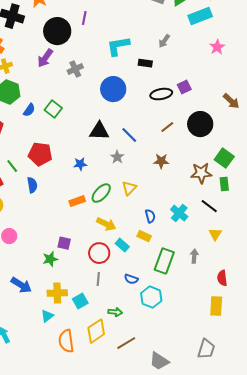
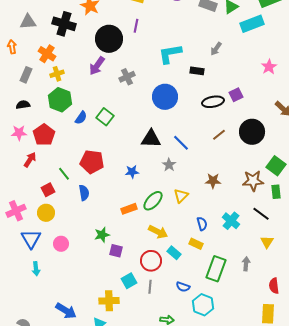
pink star: (217, 47) -> (269, 67), moved
brown star: (161, 161) -> (213, 181), moved
green star: (50, 259) -> (102, 235), moved
blue arrow: (21, 285) -> (66, 311), moved
cyan square: (80, 301) -> (129, 281), moved

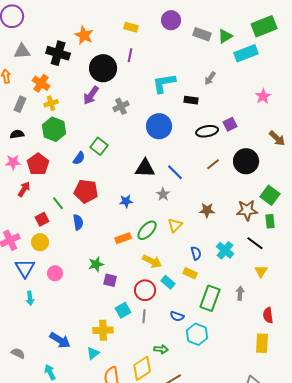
blue semicircle: (81, 118) -> (79, 158), moved

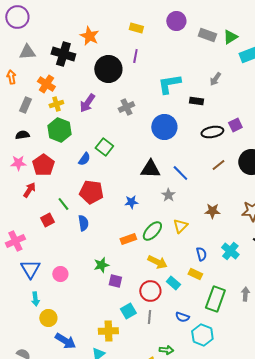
purple arrow: (91, 95) -> (87, 103), moved
yellow circle: (40, 242) -> (48, 318), moved

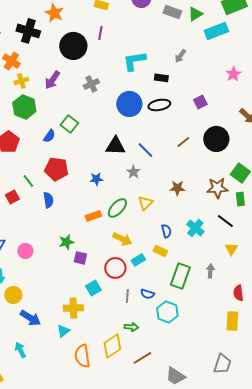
black ellipse: (212, 132) -> (159, 105), moved
cyan rectangle: (173, 283) -> (138, 260), turned -72
gray line: (149, 317) -> (127, 296), moved

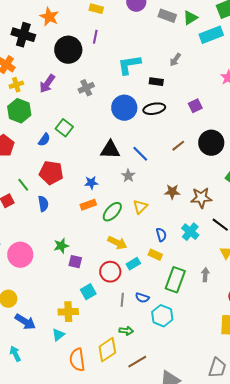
brown star: (217, 188) -> (201, 198), moved
orange rectangle: (93, 216) -> (88, 205), moved
pink circle: (25, 251) -> (20, 255), size x1.6

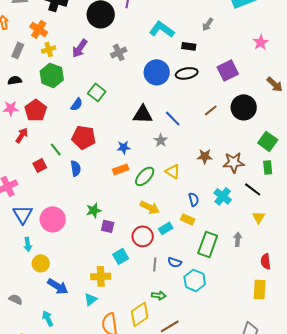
cyan L-shape: (129, 65) -> (162, 29), turned 45
purple square: (195, 106) -> (228, 70), size x1.5
yellow triangle: (140, 207) -> (173, 171), turned -42

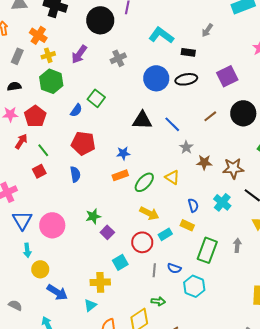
gray star: (161, 140) -> (186, 147), moved
green line: (56, 149) -> (43, 150), moved
purple square: (108, 226) -> (107, 232), turned 32

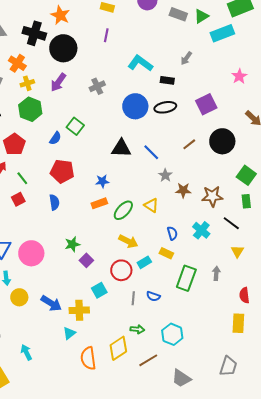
black circle: (100, 20) -> (63, 48), moved
cyan hexagon: (194, 286) -> (172, 334), moved
blue arrow: (57, 292) -> (51, 303), moved

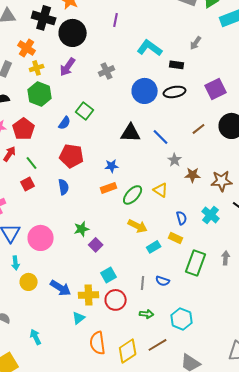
red circle: (121, 270) -> (116, 300), moved
yellow diamond: (118, 348) -> (128, 351), moved

